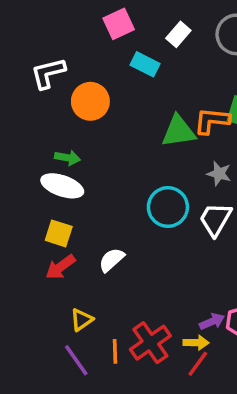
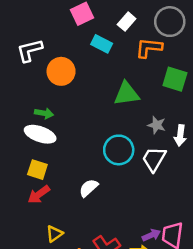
orange L-shape: (212, 121) -> (149, 48), moved
white semicircle: (112, 260) -> (89, 188), moved

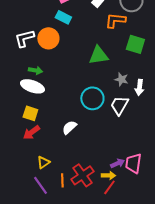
cyan rectangle: (102, 44) -> (63, 17), moved
white L-shape: (30, 50) -> (24, 38), moved

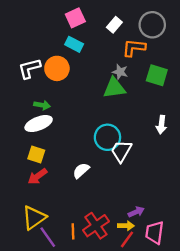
gray star: (121, 79) -> (120, 72), moved
white ellipse: (32, 86) -> (39, 124), turned -40
white trapezoid: (119, 105) -> (121, 151), moved
yellow triangle: (43, 162) -> (34, 218), moved, size x1.6
pink trapezoid: (133, 163) -> (155, 233), moved

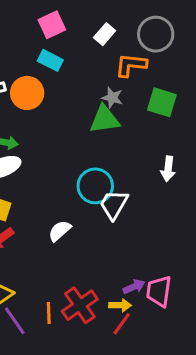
pink trapezoid: (155, 233) -> (159, 291), moved

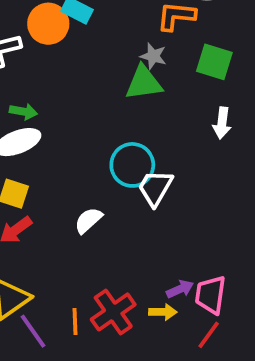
orange circle: (27, 93) -> (48, 24), moved
white arrow: (168, 169) -> (222, 123), moved
red line: (122, 324) -> (209, 335), moved

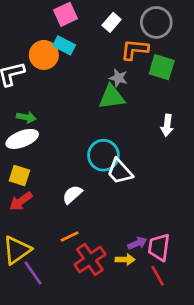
green square: (214, 62) -> (162, 67), moved
white trapezoid: (155, 188) -> (120, 171), turned -72
orange line: (75, 322) -> (70, 236), moved, turned 66
red line: (209, 335) -> (158, 276), turned -65

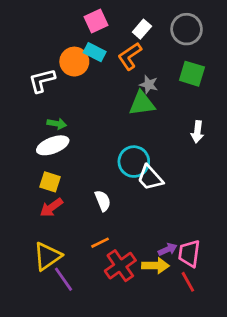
orange L-shape: (135, 50) -> (130, 56), moved, turned -40
white semicircle: (72, 194) -> (103, 201), turned 110
yellow arrow: (125, 260) -> (155, 266), size x1.4

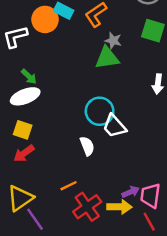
green arrow: (57, 124) -> (29, 77), turned 35
white semicircle: (103, 201) -> (87, 146), moved

